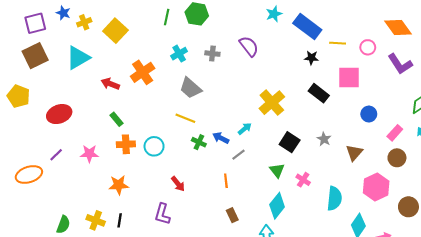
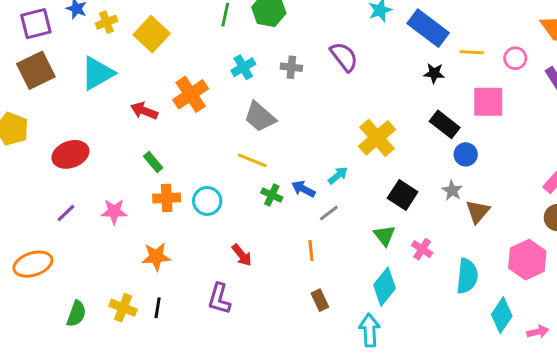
blue circle: (369, 114) -> (466, 154), moved
brown triangle: (354, 153) -> (478, 212), moved
orange ellipse: (29, 174) -> (33, 264), moved

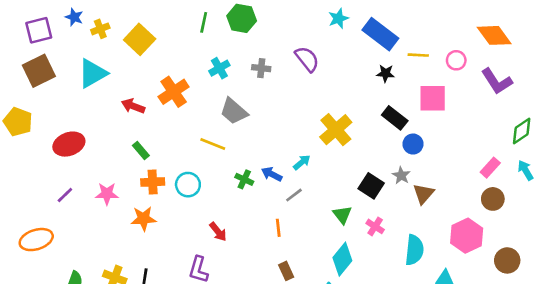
yellow line: (252, 160) -> (213, 144), moved
black square: (403, 195) -> (371, 186), moved
orange star: (156, 257) -> (143, 219), moved

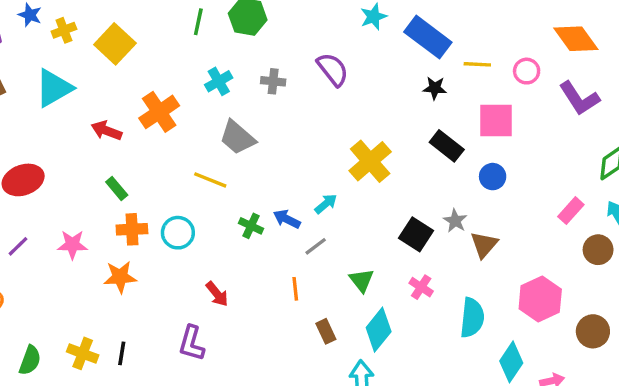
blue circle: (413, 144) -> (493, 177), moved
brown circle: (493, 199) -> (598, 250), moved
green triangle: (342, 215) -> (362, 280), moved
brown rectangle: (286, 271) -> (326, 331), moved

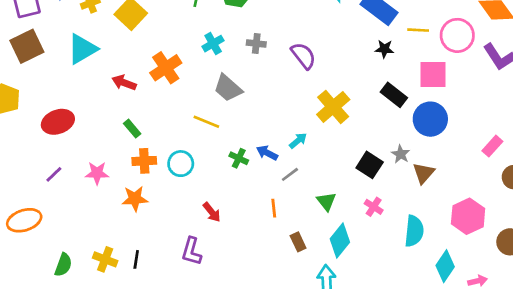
purple semicircle: (333, 69) -> (303, 56), moved
pink circle: (527, 71) -> (457, 35), size x1.6
blue circle: (493, 177) -> (430, 119), size x1.6

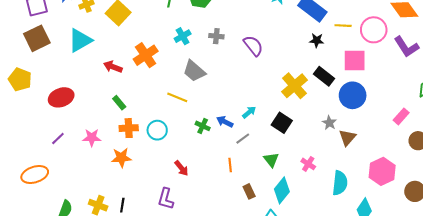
yellow cross: (333, 107) -> (294, 86), moved
black square: (370, 165) -> (282, 123), moved

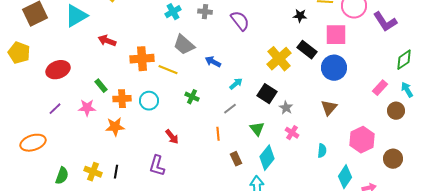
orange cross: (146, 55) -> (142, 59), moved, turned 30
green rectangle: (119, 103) -> (101, 86), moved
blue arrow: (225, 122) -> (213, 62), moved
gray star: (329, 123) -> (286, 108), moved
cyan semicircle: (340, 183) -> (322, 151), size x0.6

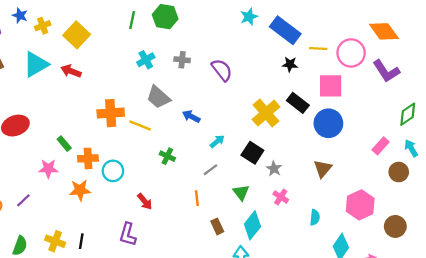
red arrow: (107, 41) -> (71, 71), moved
cyan circle: (149, 101) -> (113, 171), moved
purple line: (55, 109) -> (23, 200), moved

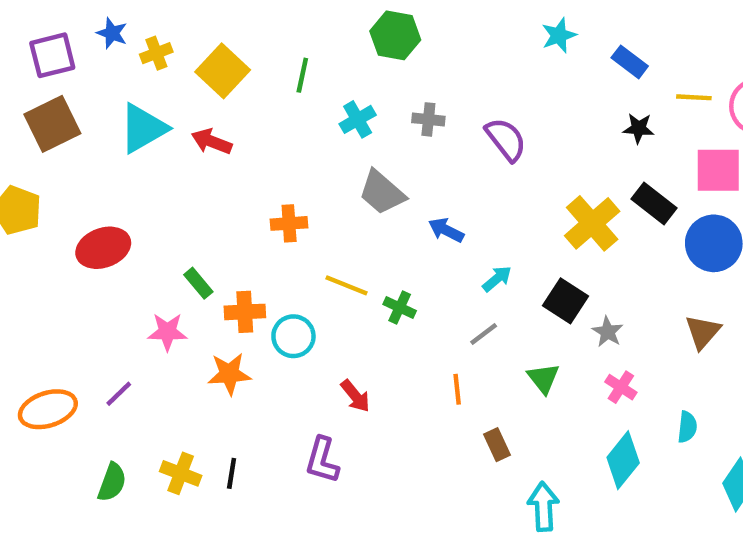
green line: (132, 20) -> (302, 75), moved
blue rectangle: (285, 30) -> (630, 62), size x0.6
orange cross: (111, 113) -> (289, 223), size x0.7
yellow line: (140, 126) -> (347, 285), moved
cyan diamond: (252, 225) -> (623, 460), moved

